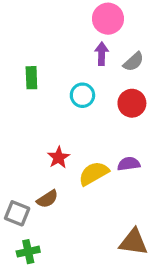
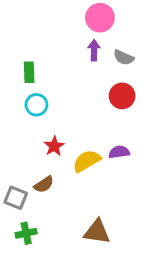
gray semicircle: (134, 62) -> (124, 58), turned 66
cyan circle: (82, 95) -> (36, 105), moved
brown triangle: (134, 242) -> (97, 232), moved

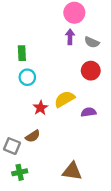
yellow semicircle: (87, 161) -> (64, 99), moved

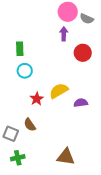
gray semicircle: (92, 42) -> (87, 19), moved
red circle: (91, 71) -> (83, 53), moved
brown semicircle: (33, 136) -> (30, 125), turned 88

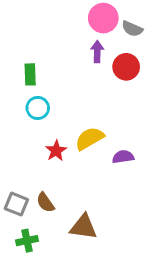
red circle: (83, 53) -> (126, 67), moved
brown semicircle: (30, 125) -> (45, 202), moved
brown triangle: (66, 157) -> (83, 227), moved

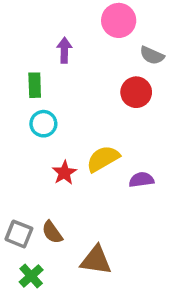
gray semicircle: (132, 29) -> (152, 55), moved
purple arrow: (97, 52) -> (64, 50), moved
red circle: (126, 67) -> (136, 92), moved
green cross: (27, 241) -> (31, 276), turned -30

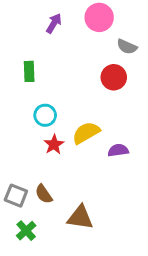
purple arrow: (64, 50) -> (54, 23), moved, turned 30
cyan circle: (43, 124) -> (45, 115), moved

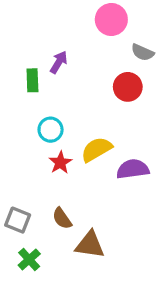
purple arrow: (54, 23) -> (59, 62), moved
purple semicircle: (118, 150) -> (133, 169), size x1.4
brown semicircle: (44, 194) -> (62, 218), moved

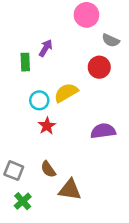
yellow semicircle: (97, 149) -> (66, 93), moved

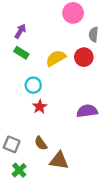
gray semicircle: (111, 40) -> (94, 34), turned 72
purple arrow: (46, 48) -> (20, 31), moved
green rectangle: (25, 62) -> (21, 53), turned -56
yellow semicircle: (66, 93) -> (56, 58), moved

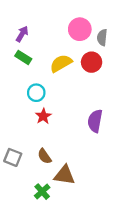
pink circle: (73, 13) -> (80, 29), moved
purple semicircle: (87, 111) -> (95, 121), turned -72
green cross: (19, 170) -> (42, 192), moved

